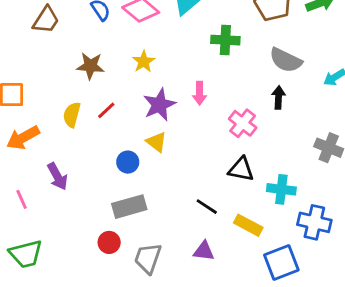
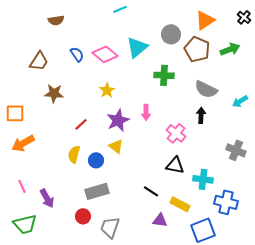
brown star: (90, 66) -> (54, 93), moved
yellow semicircle: (72, 115) -> (74, 154), moved
purple arrow: (57, 176) -> (47, 198), moved
purple triangle: (204, 251) -> (160, 220), moved

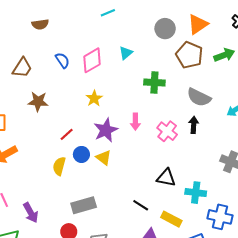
gray circle: (171, 34) -> (165, 29), moved
cyan triangle: (137, 47) -> (126, 53), size x0.6
pink diamond: (105, 54) -> (92, 60), turned -70
pink cross: (176, 133) -> (167, 131), moved
blue circle: (96, 160) -> (81, 154), moved

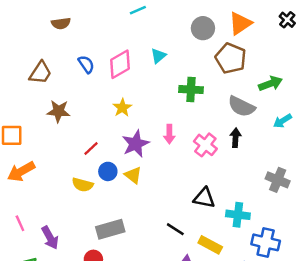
green arrow: (224, 55) -> (270, 84), moved
yellow semicircle: (59, 166) -> (83, 185), turned -90

